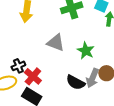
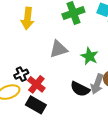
gray triangle: (56, 43) -> (58, 49), turned -36

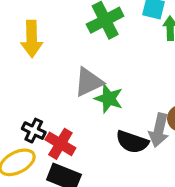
green star: (89, 56) -> (109, 99), moved
black cross: (21, 74) -> (34, 131), turned -32

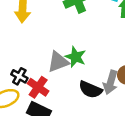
gray triangle: (89, 82) -> (58, 62), moved

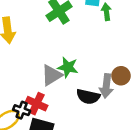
black cross: (19, 76) -> (22, 110), moved

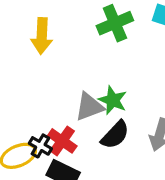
black semicircle: (88, 97) -> (115, 135), moved, turned -70

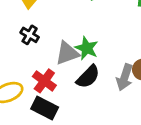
black cross: (40, 146) -> (30, 35), moved

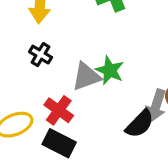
black semicircle: (88, 77) -> (140, 124), moved

